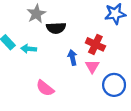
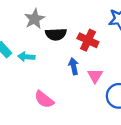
red cross: (95, 44) -> (88, 40), moved

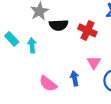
cyan arrow: (26, 57) -> (32, 45), turned 80
blue arrow: (74, 66) -> (75, 78), moved

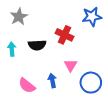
black semicircle: (59, 25) -> (37, 45), moved

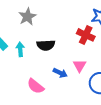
red cross: (64, 35) -> (86, 35), moved
blue arrow: (52, 81) -> (60, 73), moved, turned 128

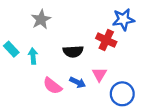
black semicircle: (46, 45) -> (73, 51), moved
pink semicircle: (36, 86) -> (52, 86), moved

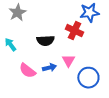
cyan arrow: (33, 56) -> (10, 45), turned -32
blue arrow: (78, 82) -> (49, 68), turned -40

